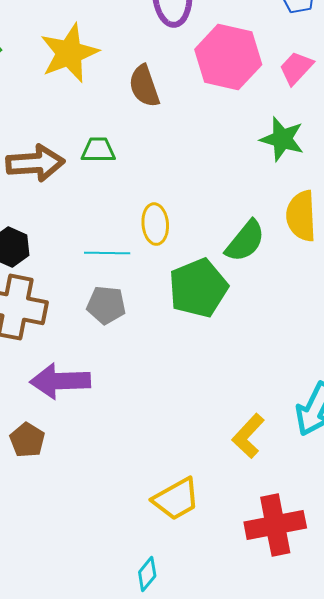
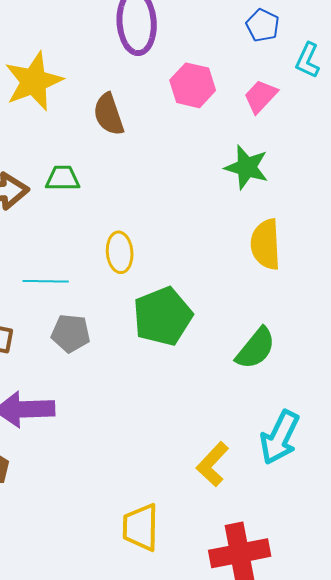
pink hexagon: (228, 57) -> (193, 85), size x0.7
green semicircle: (245, 241) -> (256, 348), moved
cyan line: (107, 253) -> (46, 281), moved
yellow trapezoid: (176, 499) -> (141, 527), turned 120

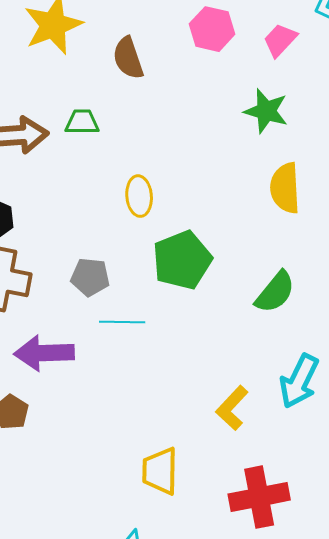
cyan line: (46, 281) -> (122, 322), moved

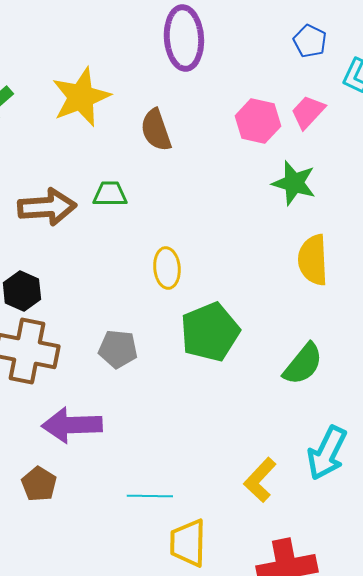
pink hexagon: (212, 29) -> (258, 121), moved
cyan line: (122, 322) -> (150, 496), moved

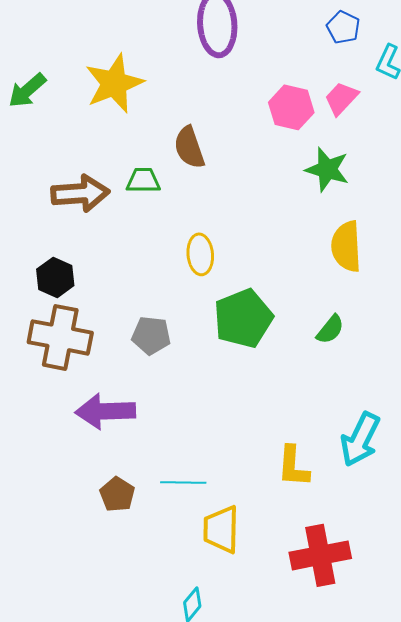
brown semicircle: (156, 130) -> (189, 147), moved
green semicircle: (303, 364) -> (330, 329), moved, size x0.7
yellow L-shape: (260, 480) -> (293, 466), turned -39
brown pentagon: (39, 484) -> (117, 494), moved

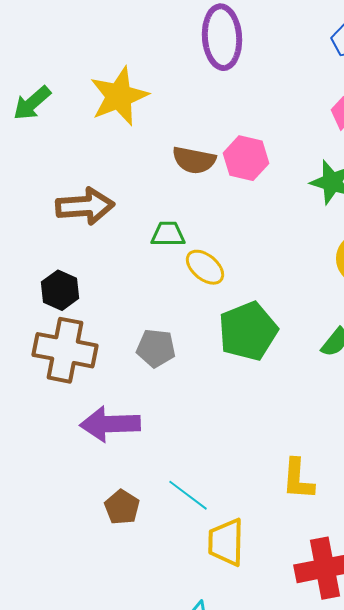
pink hexagon: (291, 107) -> (246, 158), moved
brown semicircle: (189, 147) -> (194, 160), turned -60
green trapezoid: (143, 180) -> (168, 234), moved
yellow ellipse: (200, 254) -> (205, 267), turned -45
cyan line: (183, 482) -> (188, 495), turned 36

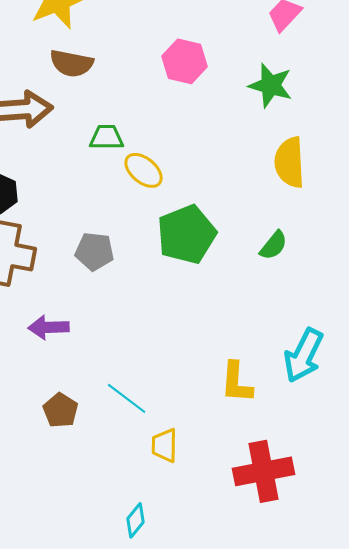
brown semicircle: (194, 160) -> (72, 63), moved
purple arrow: (110, 424) -> (49, 327), size x0.7
yellow trapezoid: (226, 542) -> (165, 445), size x0.7

